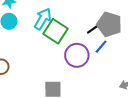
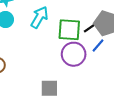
green square: (56, 31) -> (69, 30), moved, turned -30

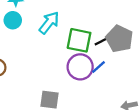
blue line: (98, 46) -> (99, 67), moved

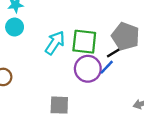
cyan arrow: (49, 23) -> (55, 43), moved
black line: (102, 41) -> (114, 52), moved

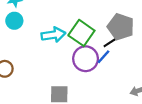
green square: (84, 42) -> (81, 33), turned 30
cyan arrow: (55, 43) -> (53, 35), turned 50

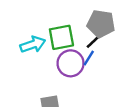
green square: (81, 33) -> (61, 37), turned -35

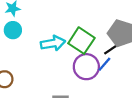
green square: (61, 37) -> (81, 41), turned 35

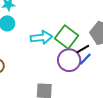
black line: (111, 49) -> (83, 49), moved

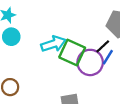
green square: (66, 37) -> (72, 52), moved

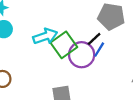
green square: (72, 52) -> (64, 45), turned 30

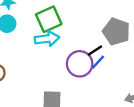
green square: (64, 45) -> (49, 19), moved

